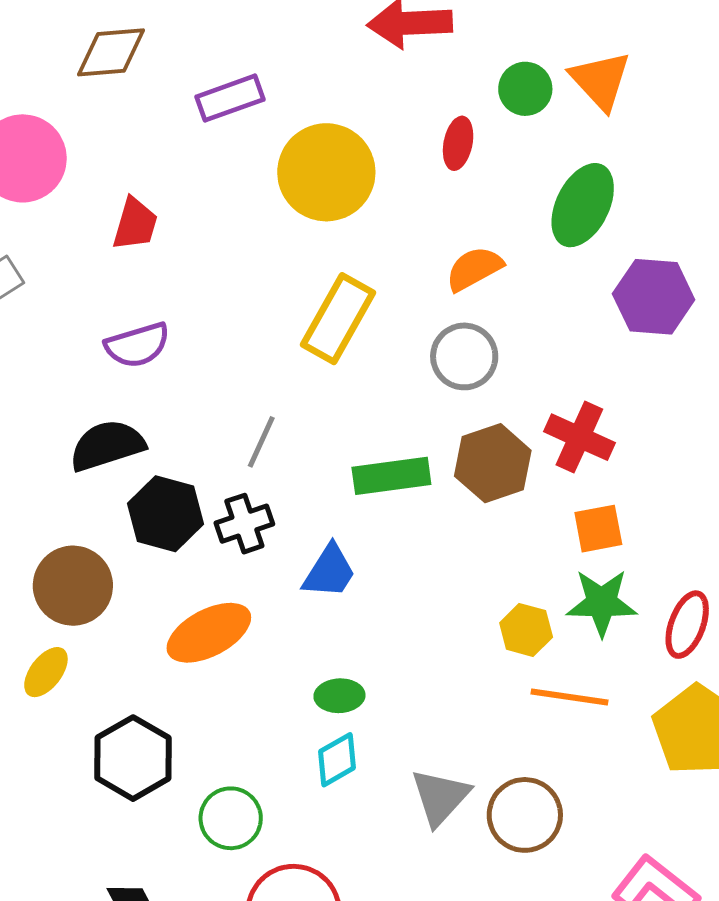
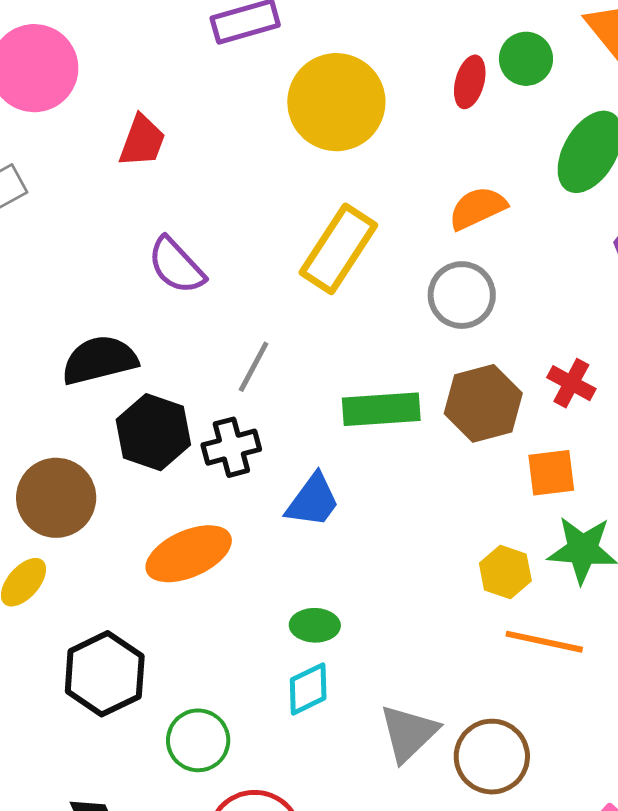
green circle: (525, 89) -> (526, 59), moved
purple semicircle: (137, 345) -> (176, 266), moved, turned 60
red cross: (579, 437) -> (571, 383), size x0.7
orange square: (598, 529) -> (551, 473), moved

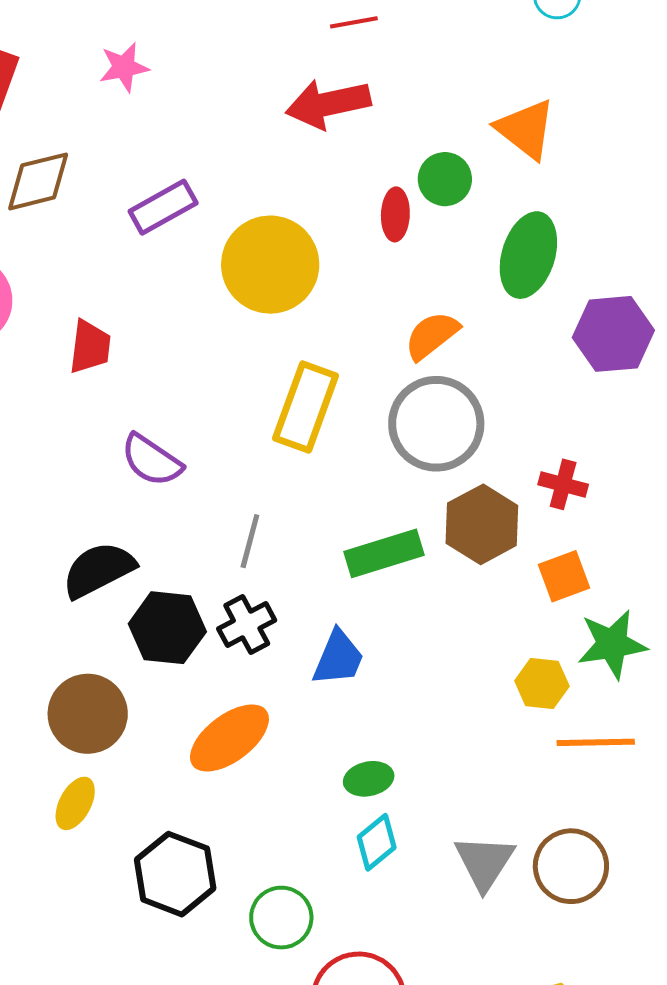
gray circle: (462, 295) -> (436, 424), size x1.4

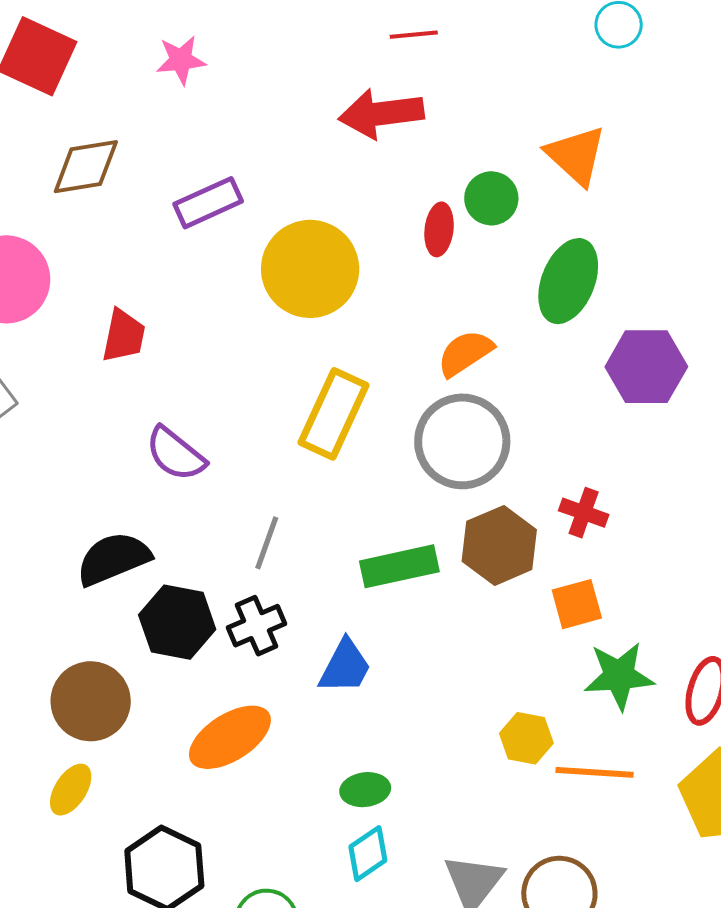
yellow hexagon: (542, 683) -> (526, 738), moved

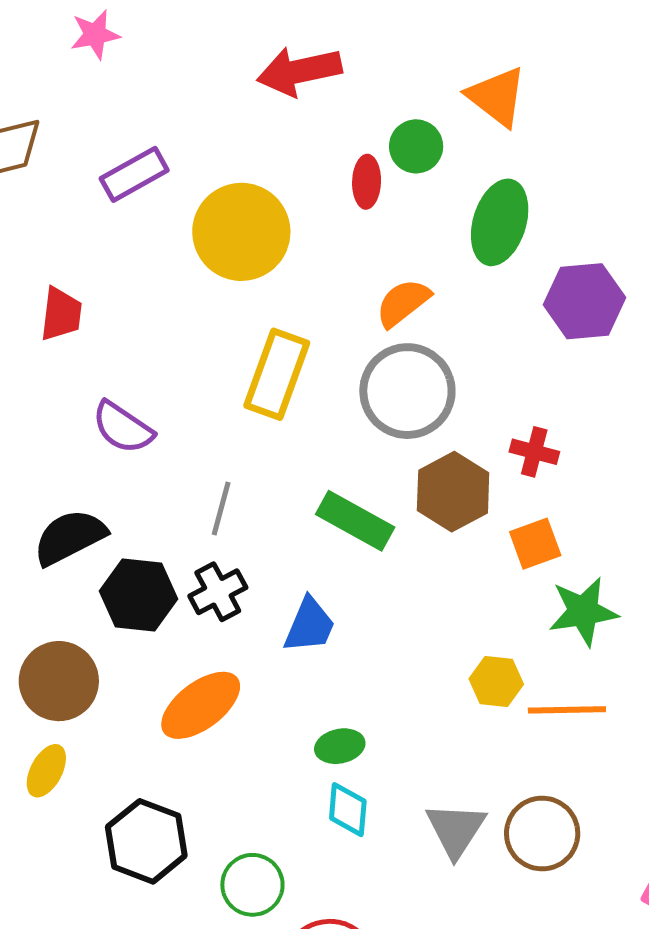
green rectangle: (399, 566) -> (355, 521), turned 46
cyan diamond: (368, 854) -> (348, 810), turned -46

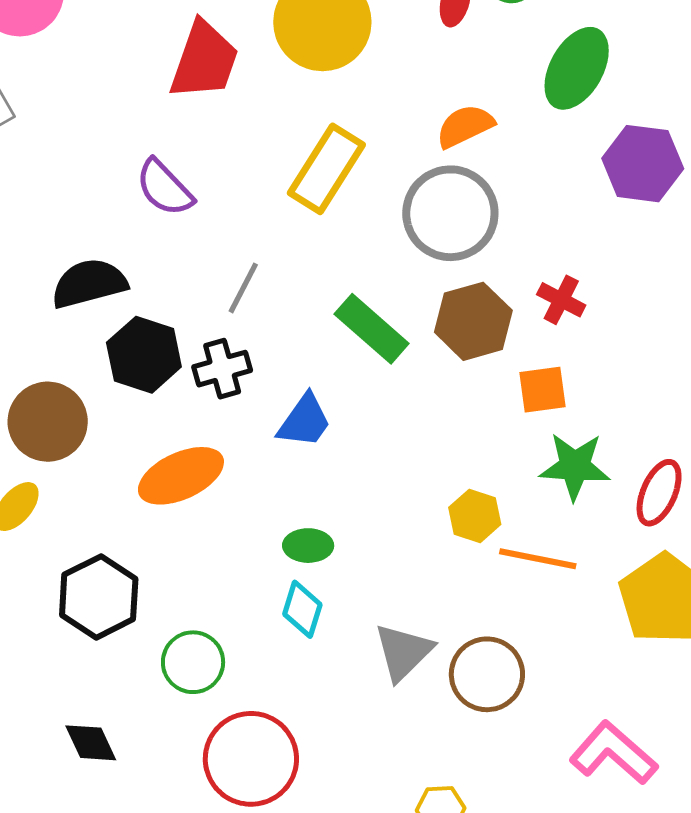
red trapezoid: (61, 314) -> (204, 60), moved, size x1.5

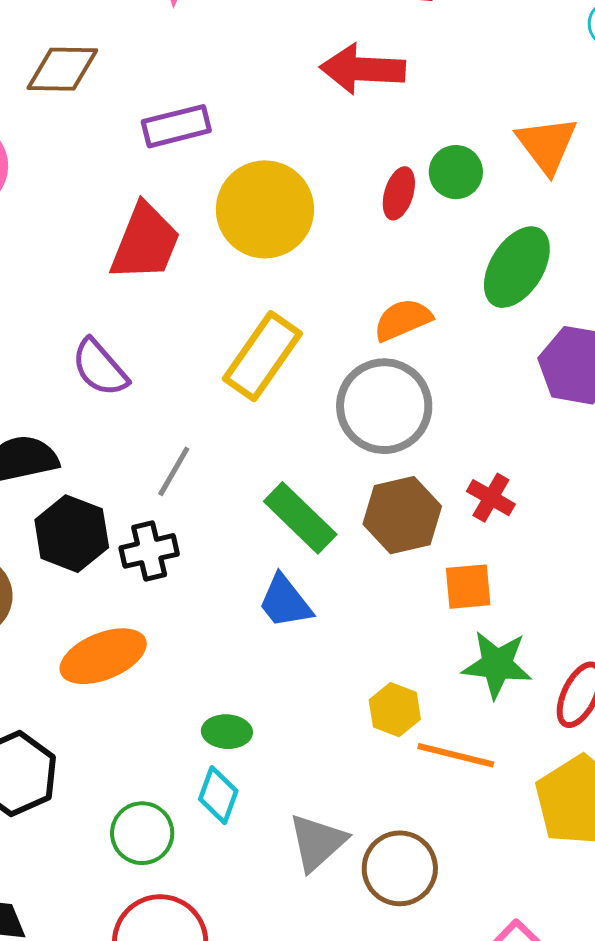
blue trapezoid: (304, 421) -> (285, 602), moved, turned 104
green circle: (193, 662) -> (142, 833), moved

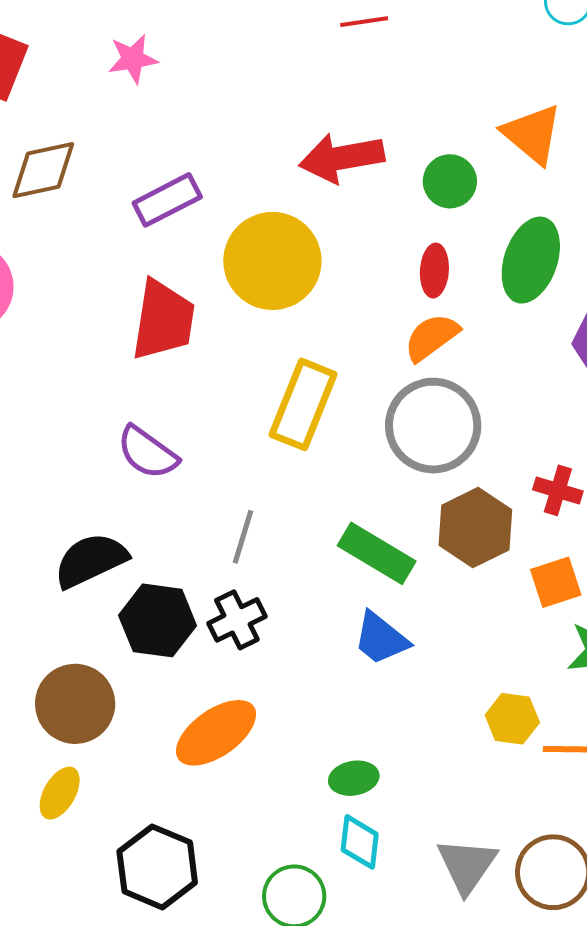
red arrow: (363, 69) -> (342, 158), moved
red ellipse: (399, 193) -> (434, 271), moved

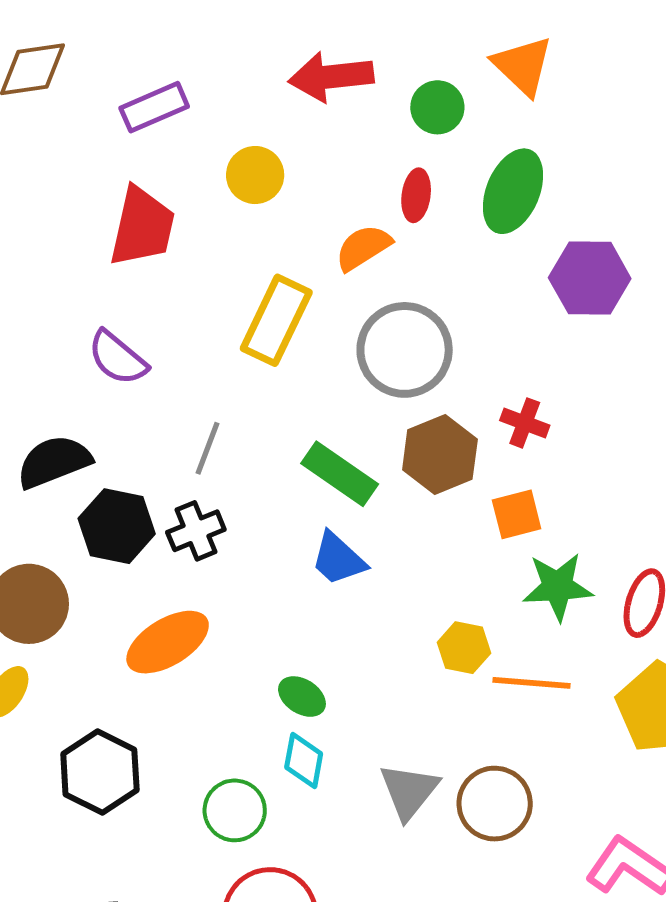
yellow circle: (272, 261) -> (255, 175), size x0.6
orange semicircle: (432, 337) -> (363, 248), moved
green ellipse: (354, 778) -> (302, 697), turned 39

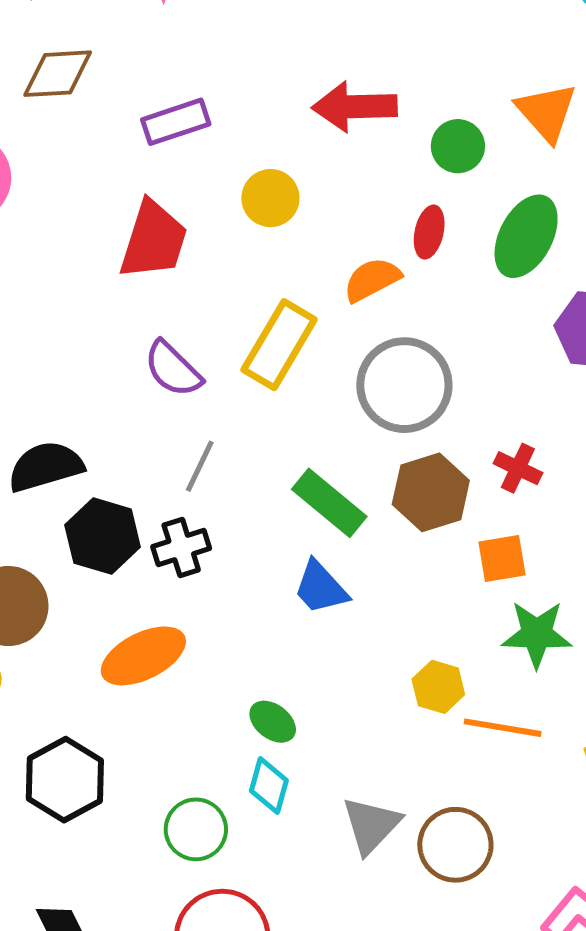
purple semicircle: (118, 358) -> (173, 369), moved

